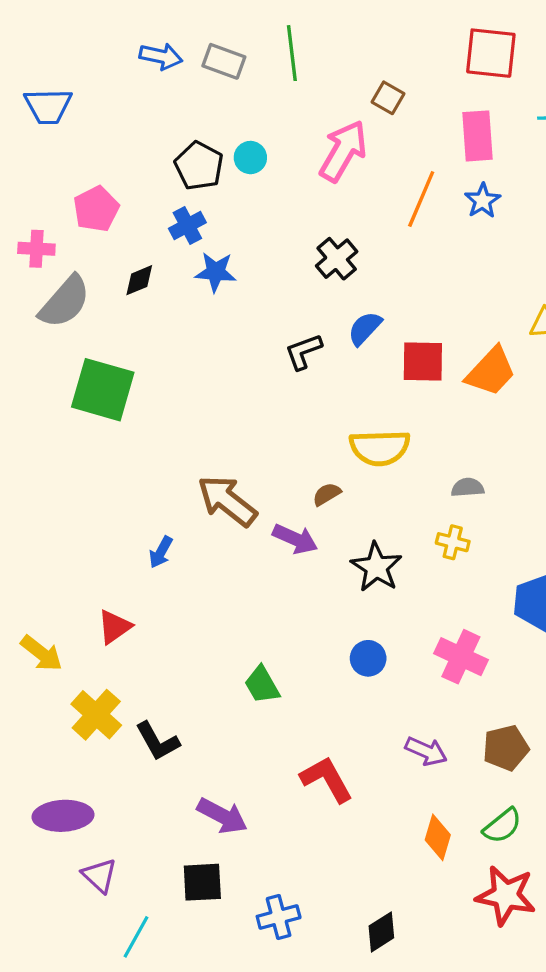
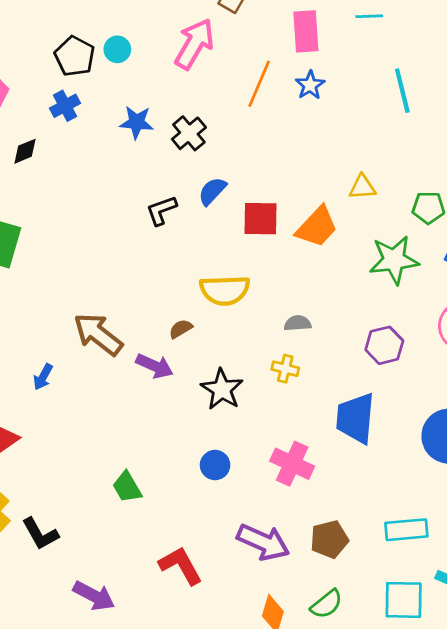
blue star: (216, 272) -> (137, 122), moved
purple arrow: (426, 751) -> (263, 542), size x1.5

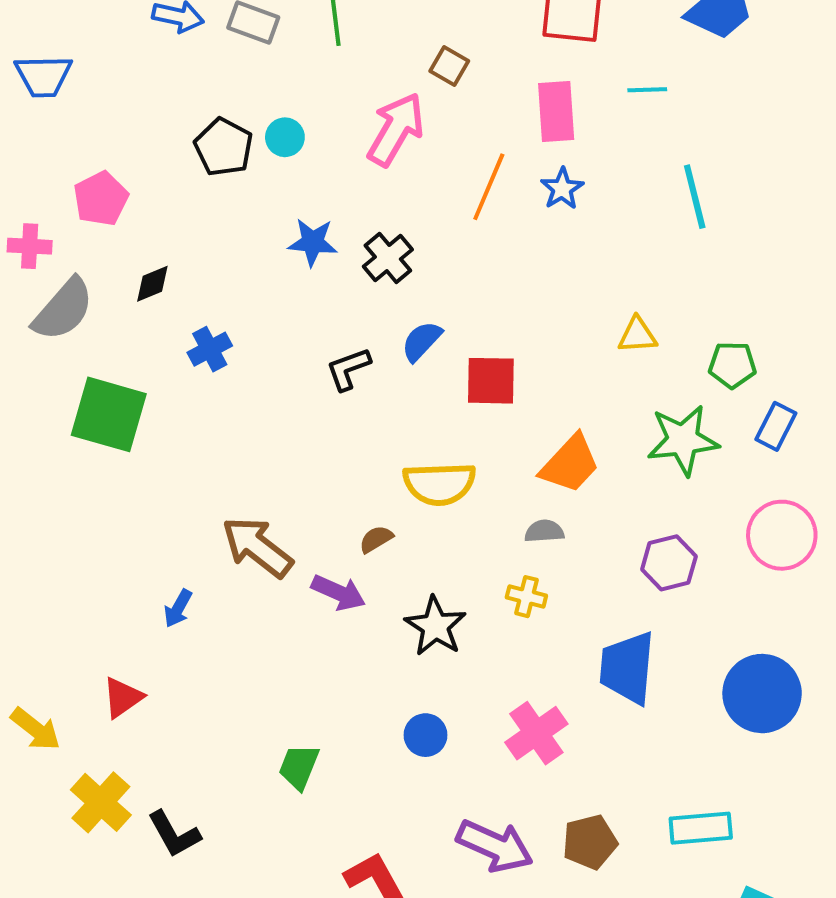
blue cross: (65, 106) -> (210, 349), moved
orange trapezoid: (317, 227) -> (570, 464), moved
pink cross: (292, 464) -> (536, 733), turned 30
green trapezoid: (127, 487) -> (299, 767), turned 52

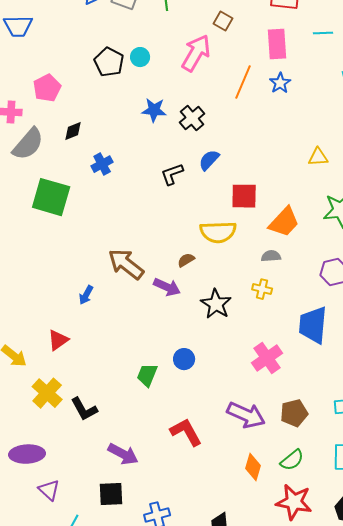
red square: (491, 381) -> (244, 196), moved
blue circle: (426, 735) -> (184, 359), moved

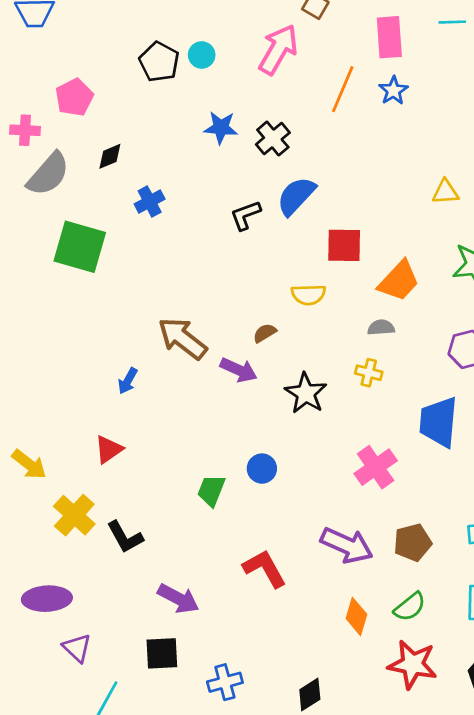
blue semicircle: (209, 160) -> (296, 196), size x1.4
yellow semicircle: (218, 232) -> (308, 295), size x0.7
red triangle: (58, 340) -> (109, 449), moved

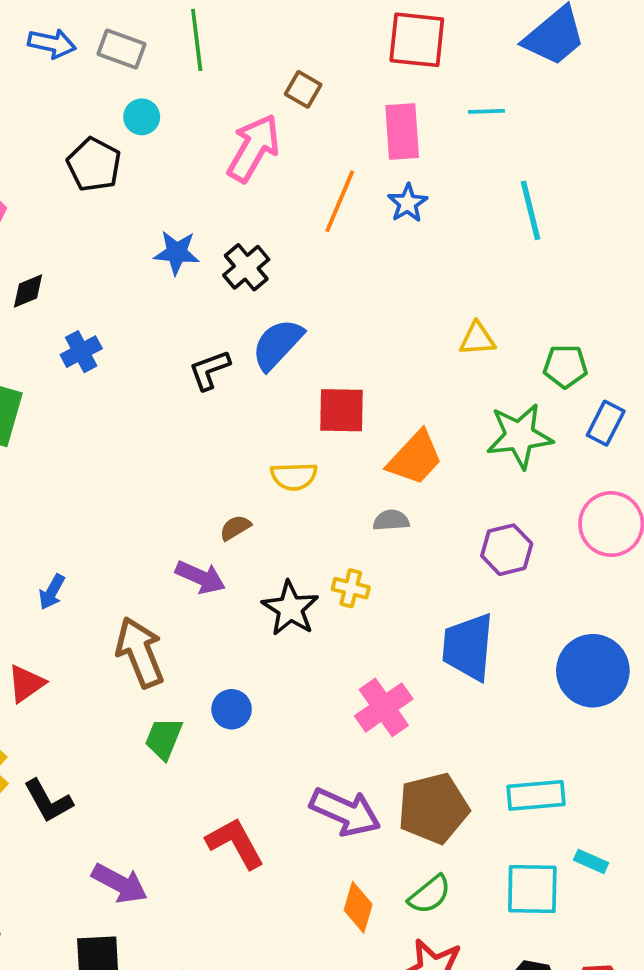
cyan circle: (202, 55) -> (142, 117), moved
brown arrow: (182, 338) -> (140, 652), moved, turned 30
yellow cross: (369, 373) -> (351, 588), moved
brown pentagon: (413, 542) -> (433, 808), size x1.4

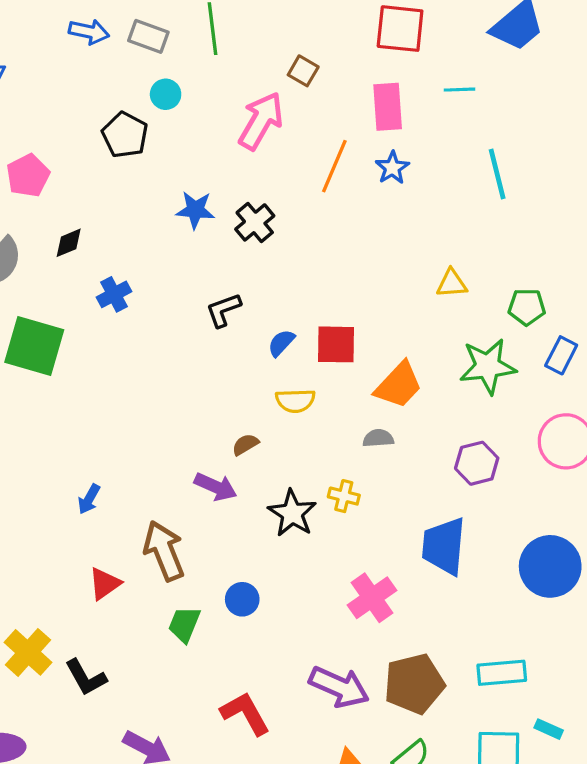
blue semicircle: (277, 344) -> (281, 343), moved, size x0.6
red triangle: (26, 684) -> (105, 584), moved

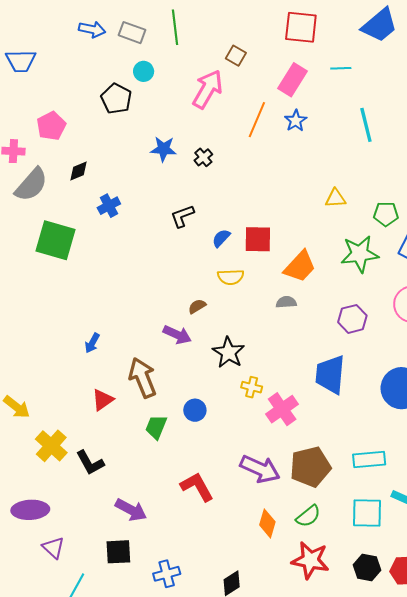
pink rectangle: (388, 107) -> (293, 80), turned 36
black cross: (255, 222) -> (203, 157), size x0.7
yellow cross: (344, 496) -> (252, 387), moved

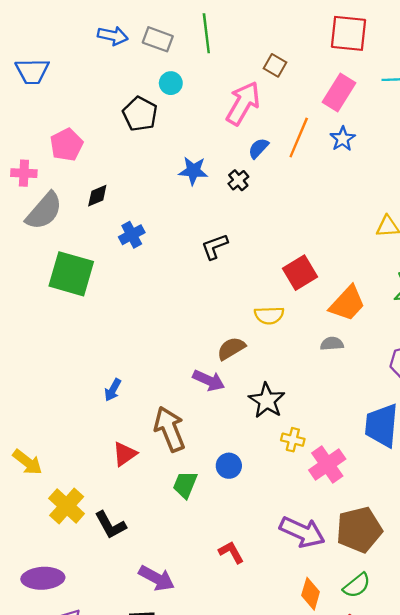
blue semicircle: (221, 238) -> (258, 148), moved
red square: (258, 239) -> (300, 273), turned -32
brown semicircle: (197, 306) -> (231, 348), size x1.4
red L-shape: (197, 487) -> (231, 552), size x0.7

